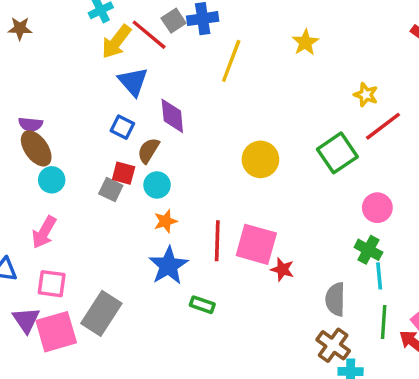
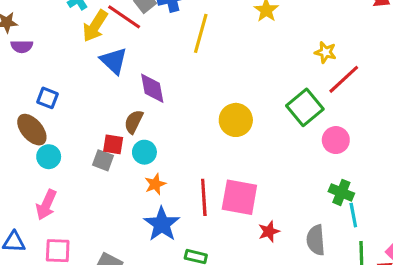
purple semicircle: (31, 124) -> (22, 46), moved
blue square: (122, 127) -> (47, 98), moved
pink circle: (377, 208) -> (336, 140), moved
red star: (282, 269) -> (269, 231), moved, turned -30

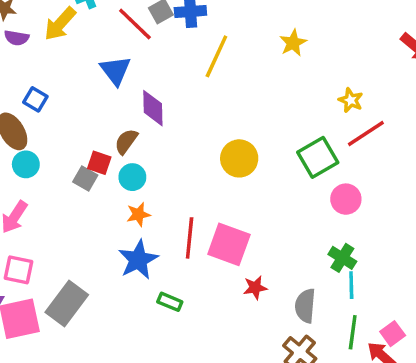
yellow arrow: (95, 26) -> (60, 24), moved

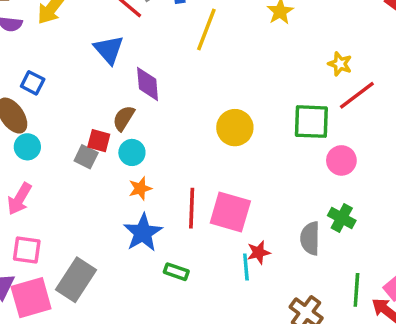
green square: (318, 157) -> (311, 122), turned 36
cyan line: (351, 285) -> (246, 267), moved
gray semicircle: (305, 306) -> (310, 238), moved

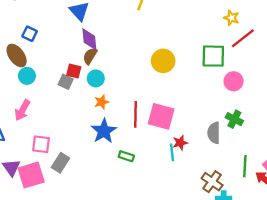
purple diamond: (148, 84) -> (89, 39), moved
pink square: (27, 250) -> (41, 144), moved
gray rectangle: (76, 280) -> (60, 163), size x0.7

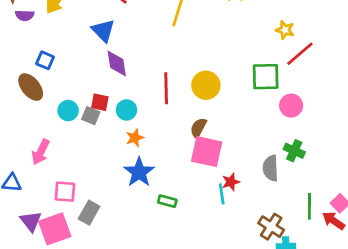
brown semicircle: (90, 56) -> (198, 128), moved
cyan circle: (27, 76) -> (68, 111), moved
red line: (136, 114) -> (166, 88), moved

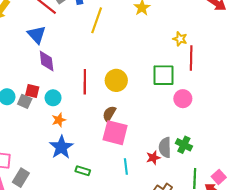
red line: (300, 54) -> (191, 58), turned -50
green cross: (294, 151) -> (184, 145), moved
red star: (231, 182) -> (153, 158), moved

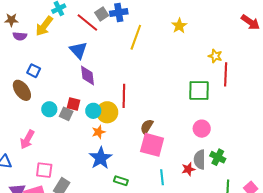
yellow circle: (116, 80) -> (107, 112), moved
pink circle: (183, 99) -> (202, 129), moved

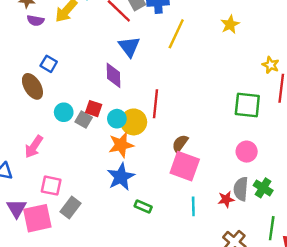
blue triangle: (78, 50) -> (129, 47), moved
orange star: (99, 132) -> (121, 145), size x1.5

